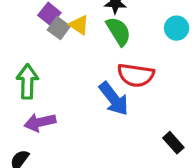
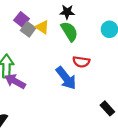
red semicircle: (136, 75) -> (81, 62), size x0.7
purple arrow: (40, 122) -> (15, 81), moved, turned 42

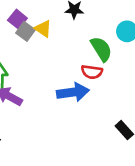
green semicircle: (69, 31) -> (101, 49), moved
blue arrow: (66, 78) -> (73, 92), turned -60

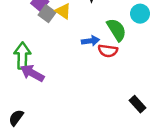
blue arrow: (73, 92) -> (90, 41), moved, size x0.6

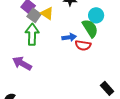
cyan circle: (140, 14) -> (96, 15), moved
green arrow: (22, 56) -> (32, 34), moved

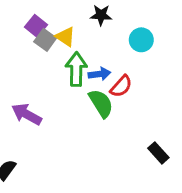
green semicircle: (90, 28) -> (101, 103), moved
green arrow: (32, 34) -> (76, 69), moved
red semicircle: (83, 45) -> (121, 86), turned -56

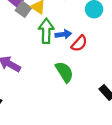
green semicircle: (101, 103) -> (64, 72), moved

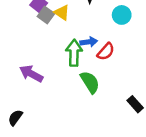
green arrow: (46, 31) -> (74, 53), moved

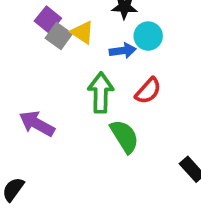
cyan circle: (122, 15) -> (148, 36), moved
blue arrow: (89, 42) -> (123, 51), moved

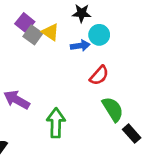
green arrow: (101, 93) -> (56, 123), moved
green semicircle: (124, 136) -> (113, 109), moved

